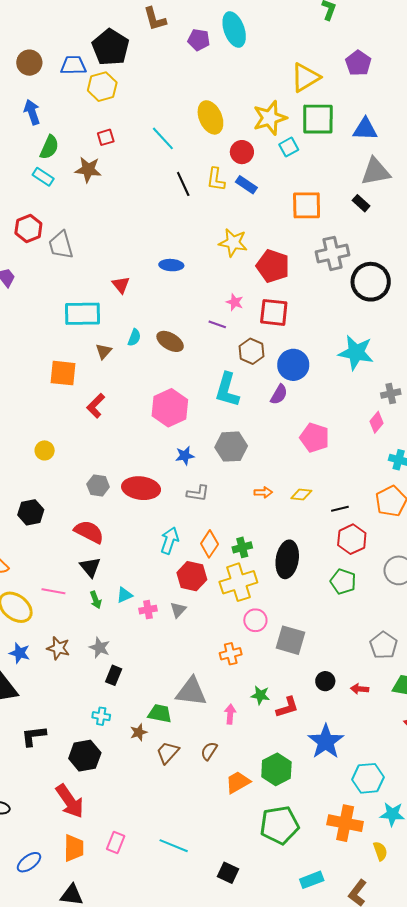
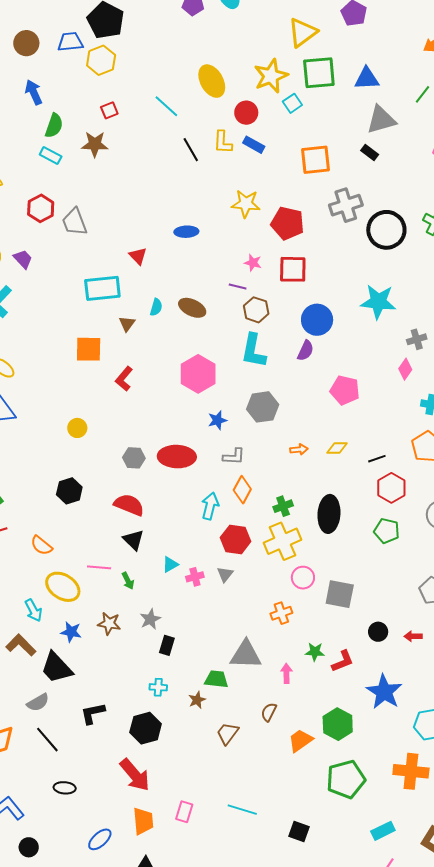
brown hexagon: (251, 351) -> (256, 310), moved
orange diamond: (209, 544) -> (242, 490), moved
green arrow: (96, 600) -> (128, 581), moved
gray star: (100, 648) -> (150, 619), turned 30
brown trapezoid: (168, 753) -> (228, 733), moved

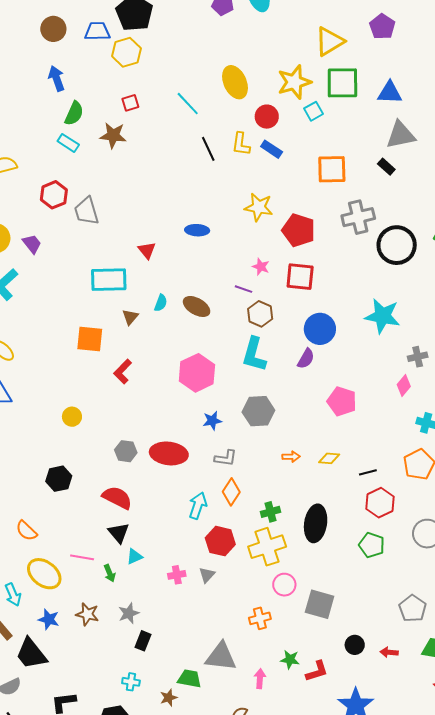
cyan triangle: (170, 564) -> (134, 557), moved

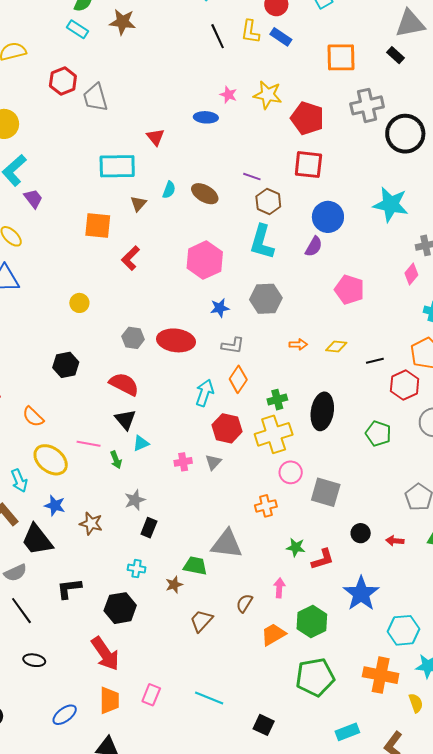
purple trapezoid: (32, 244) -> (33, 198), moved
pink star: (261, 267) -> (228, 95), moved
red hexagon: (380, 503) -> (405, 385), moved
brown star: (87, 614) -> (91, 523), moved
pink arrow: (260, 679) -> (279, 588), moved

